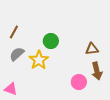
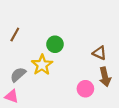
brown triangle: (92, 49) -> (100, 53), turned 32
gray semicircle: (17, 54) -> (18, 75), moved

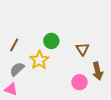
brown line: (15, 34) -> (14, 45), moved
brown triangle: (100, 53) -> (83, 49), moved, turned 32

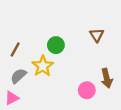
brown triangle: (83, 49) -> (97, 35), moved
pink triangle: (11, 89) -> (12, 98), turned -48

